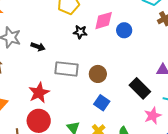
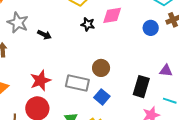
blue circle: (124, 30) -> (151, 28), moved
gray rectangle: (66, 69) -> (77, 83), moved
black rectangle: (140, 88) -> (141, 87), turned 55

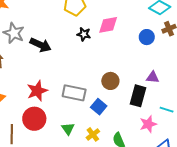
black arrow: (44, 35) -> (40, 45), size x1.5
brown circle: (101, 68) -> (110, 81), moved
purple triangle: (166, 71) -> (153, 77), moved

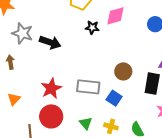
yellow cross: (93, 134) -> (111, 126), turned -32

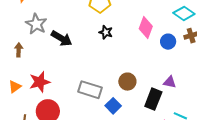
pink diamond: (115, 16) -> (146, 27), moved, turned -65
red star: (51, 88) -> (40, 82), moved

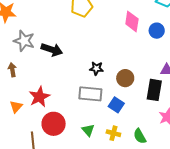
black star: (106, 32) -> (96, 68), moved

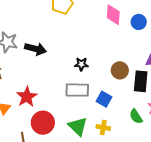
brown circle: (125, 78) -> (120, 70), moved
green triangle: (88, 130) -> (78, 126), size x1.5
green semicircle: (140, 136) -> (136, 116), moved

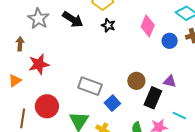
black arrow: (36, 49) -> (73, 19), moved
black star: (81, 64) -> (108, 25), moved
red star: (27, 97) -> (39, 64), moved

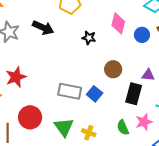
black star: (108, 25) -> (89, 38), moved
brown circle: (136, 81) -> (113, 69), moved
blue square: (112, 103) -> (95, 94), moved

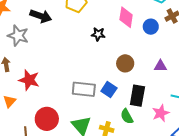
black arrow: (43, 28) -> (41, 16), moved
red star: (16, 77) -> (29, 80), turned -30
black rectangle: (134, 94) -> (137, 96), moved
green semicircle: (123, 127) -> (127, 116), moved

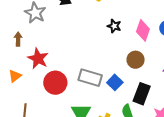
pink diamond: (126, 17) -> (143, 30), moved
red circle: (47, 119) -> (55, 83), moved

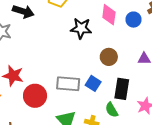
black star: (114, 26) -> (81, 28), size x1.5
pink diamond: (143, 30) -> (109, 15), moved

